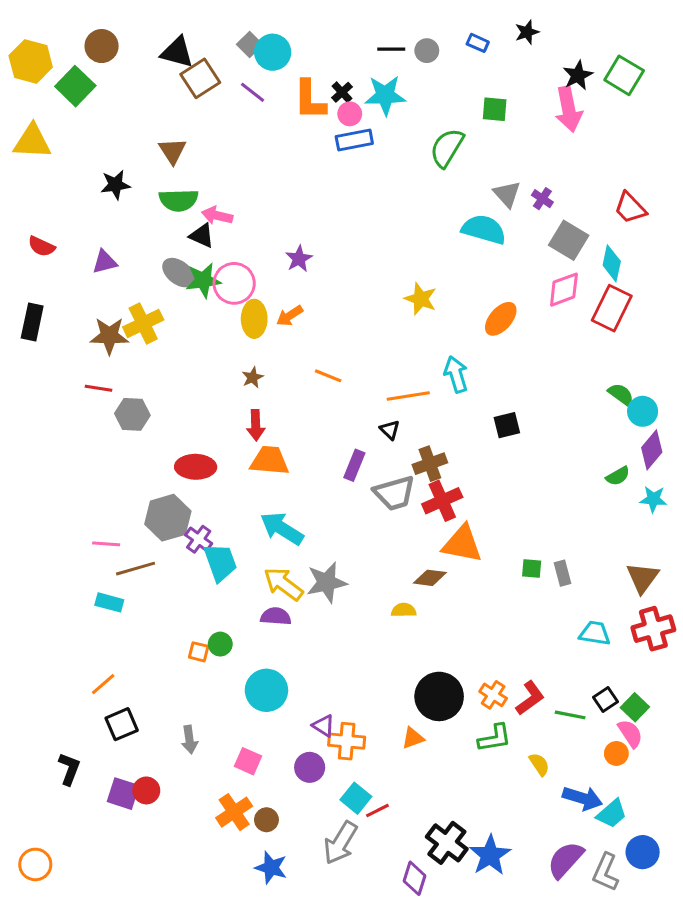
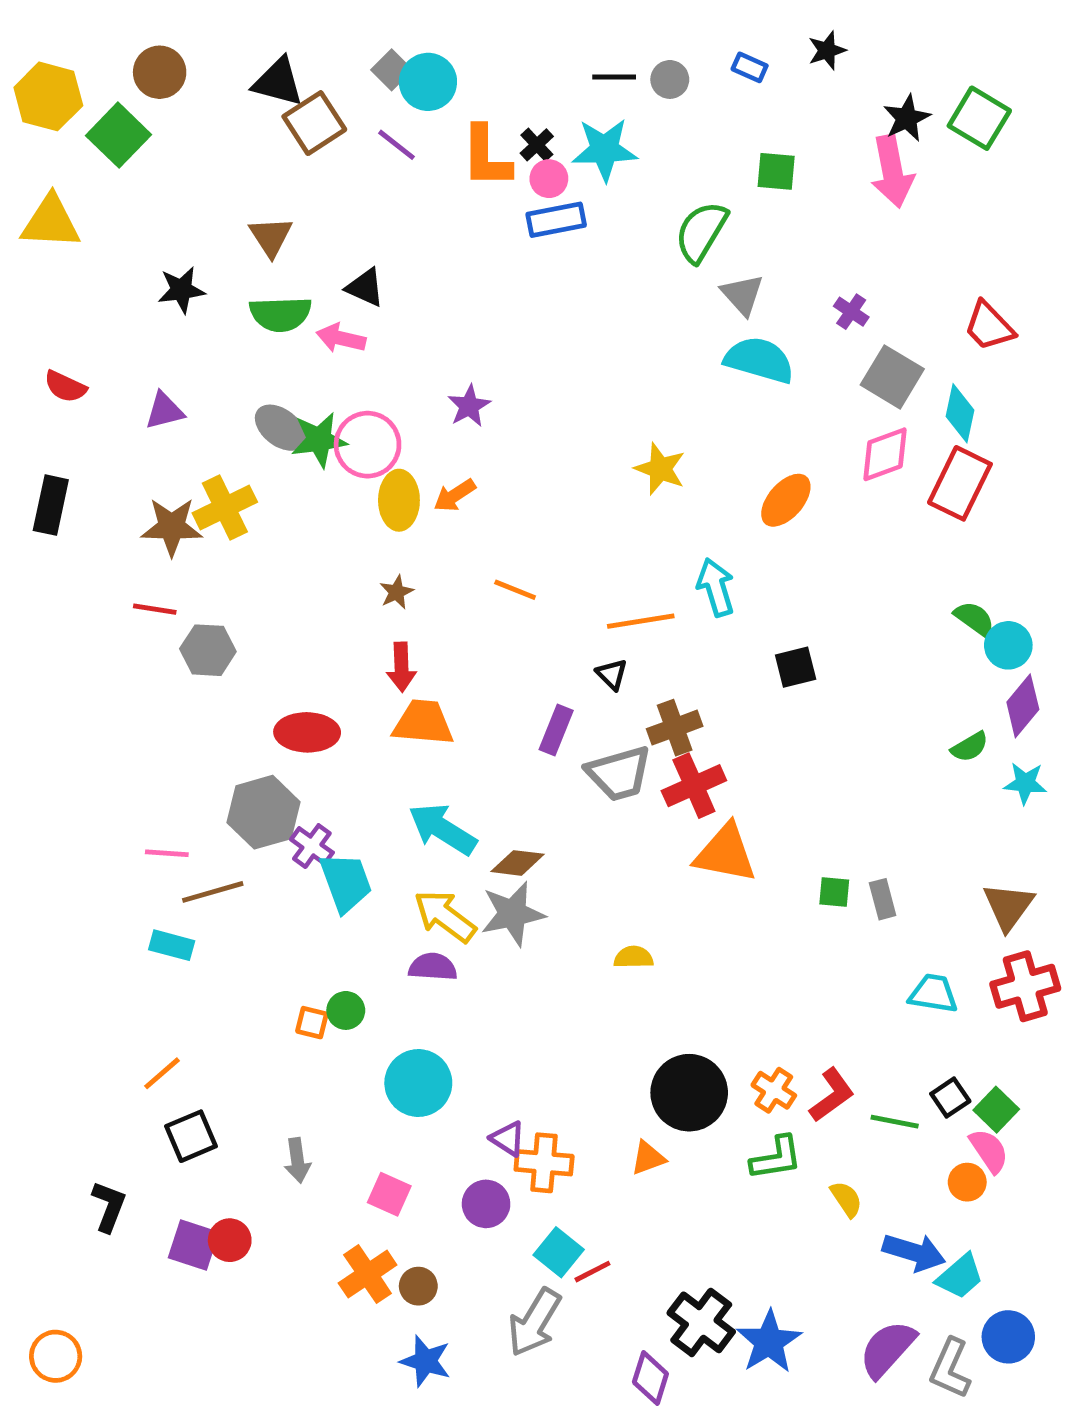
gray triangle: (507, 194) -> (742, 295), moved
black triangle: (202, 236) -> (365, 287), moved
brown diamond: (430, 578) -> (517, 863), moved

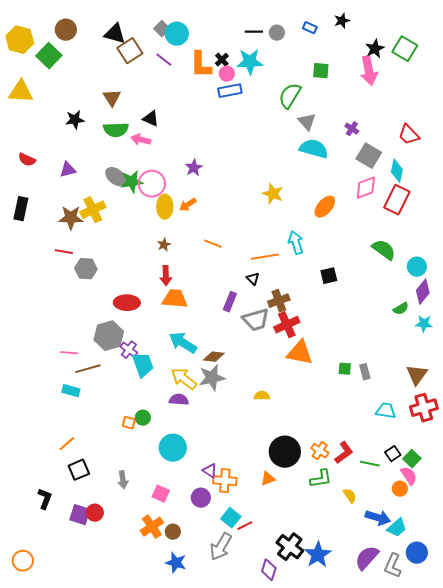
green semicircle: (974, 619) -> (384, 250), moved, size x1.4

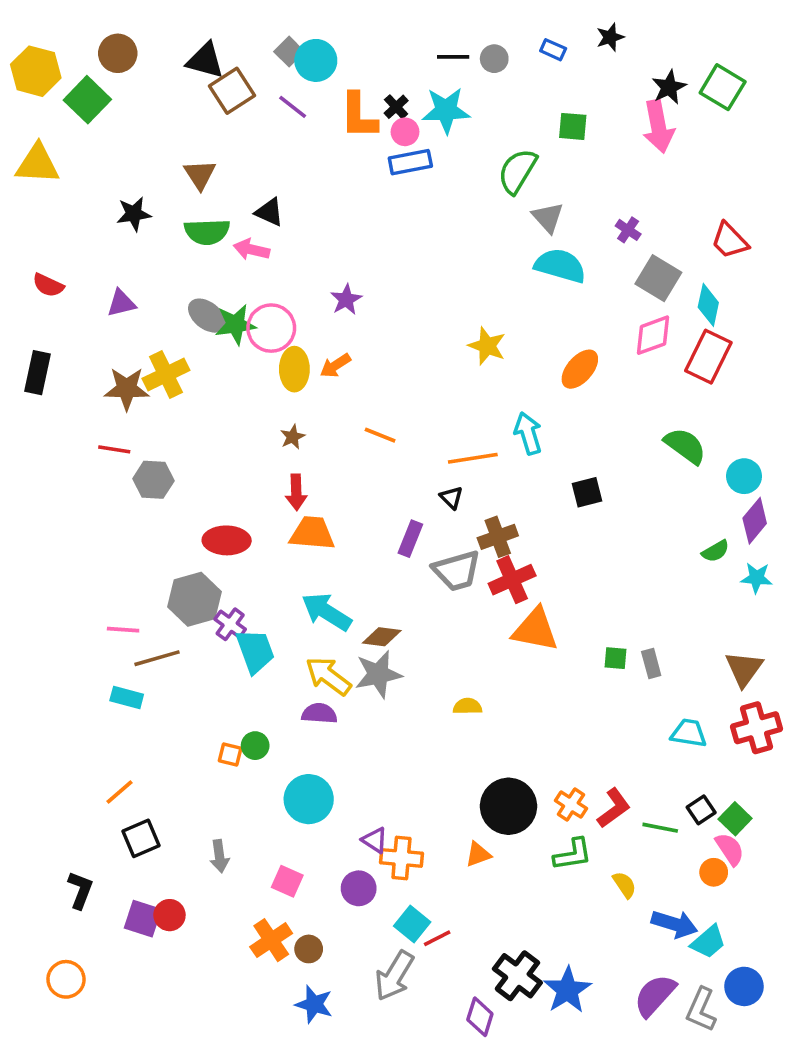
orange circle: (23, 561) -> (66, 979), moved

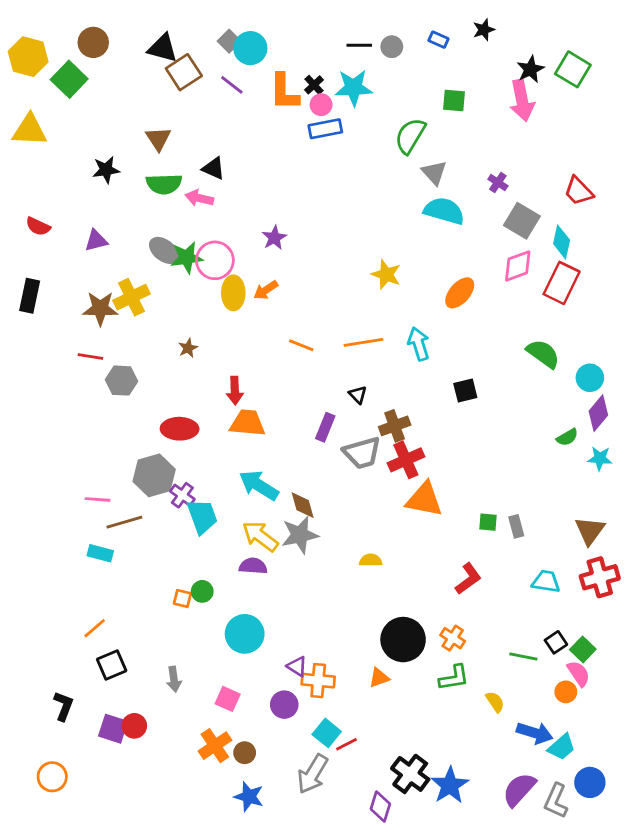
brown star: (293, 437) -> (188, 348), moved
orange line: (473, 458) -> (363, 342), moved
brown diamond: (382, 637) -> (303, 505), turned 68
red L-shape: (614, 808) -> (468, 579), moved

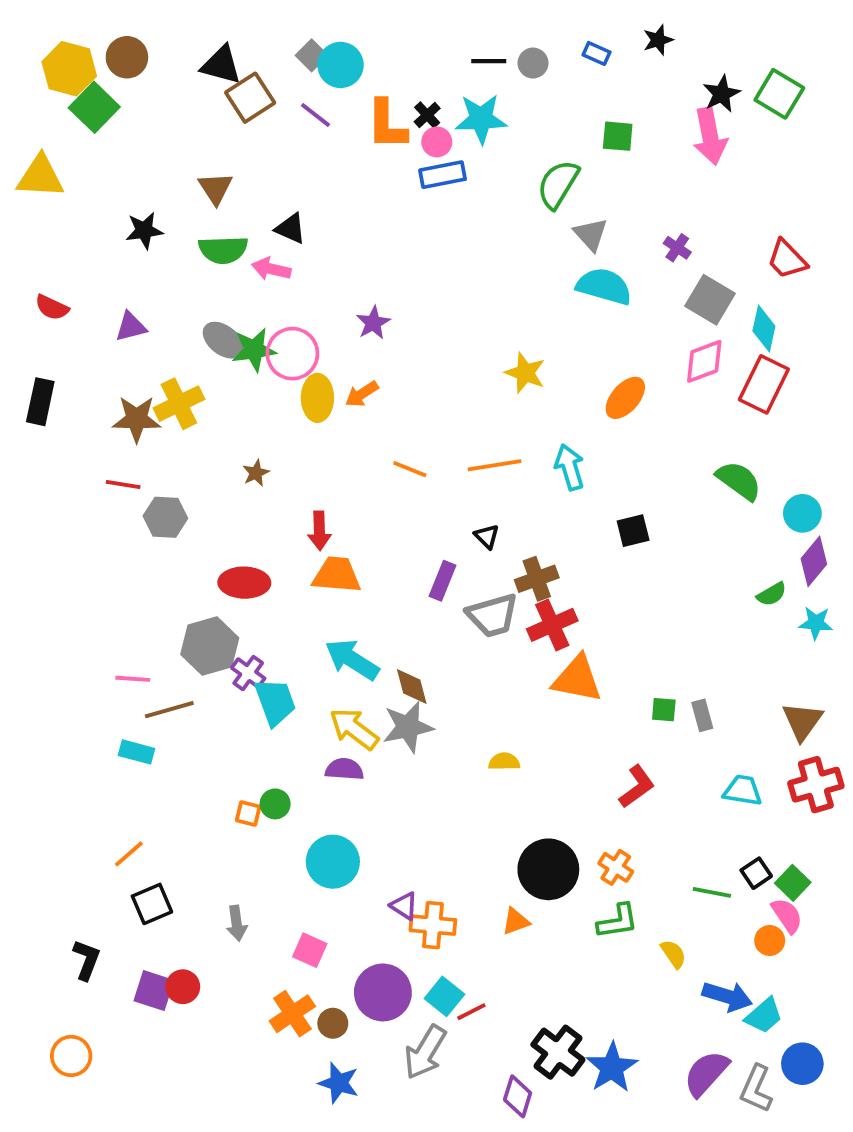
yellow hexagon: (28, 57) -> (69, 69), moved
purple circle: (284, 705) -> (383, 992), moved, size x1.5

